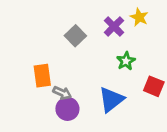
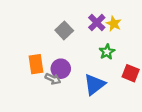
yellow star: (139, 17) -> (114, 24), moved
purple circle: (67, 109) -> (61, 69), moved

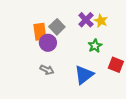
orange rectangle: (36, 64) -> (40, 32), moved
purple circle: (61, 69) -> (48, 43), moved

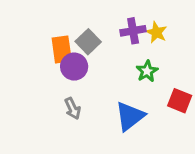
purple cross: (86, 20) -> (133, 31), turned 35
gray arrow: (47, 70) -> (73, 108), turned 40

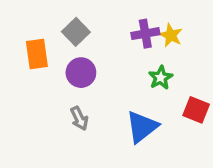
gray square: (88, 42) -> (76, 32), moved
orange rectangle: (62, 49) -> (37, 54), moved

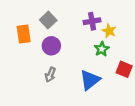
yellow star: (171, 35) -> (109, 31), moved
gray arrow: (79, 118) -> (50, 75), turned 48

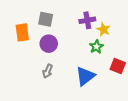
gray square: (48, 20) -> (46, 19), turned -35

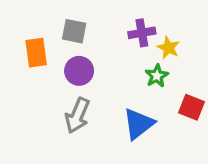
gray arrow: (48, 71) -> (77, 116), size x1.5

